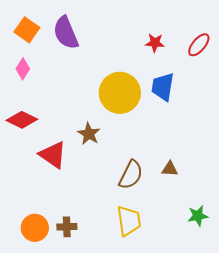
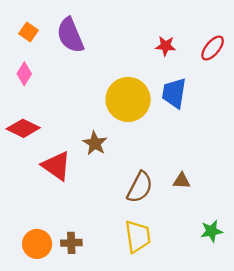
orange square: (27, 30) -> (29, 32), size x0.7

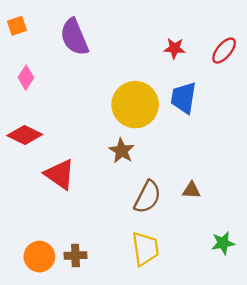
orange square: (29, 32) -> (17, 26), moved, turned 36
brown star: (95, 143) -> (122, 151), moved

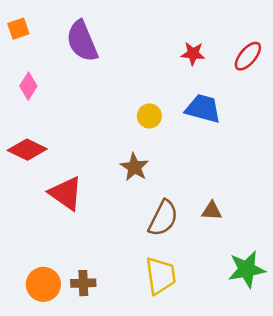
blue trapezoid: (184, 98) -> (203, 109), turned 96
yellow circle: (135, 105) -> (149, 116), size x0.5
green star: (223, 243) -> (247, 269), size x1.4

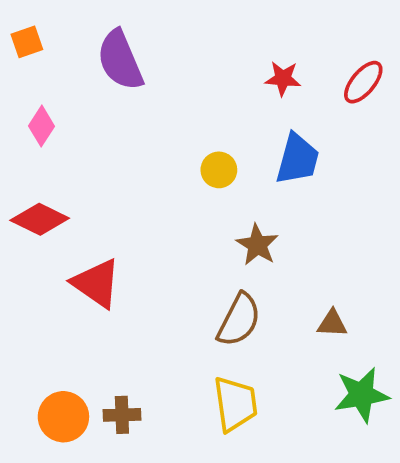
blue trapezoid: (203, 109) -> (297, 159), turned 90
brown star: (134, 167) -> (257, 245), moved
brown triangle: (212, 211) -> (332, 323), moved

